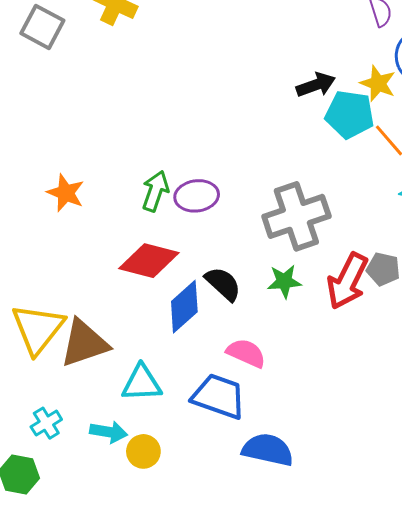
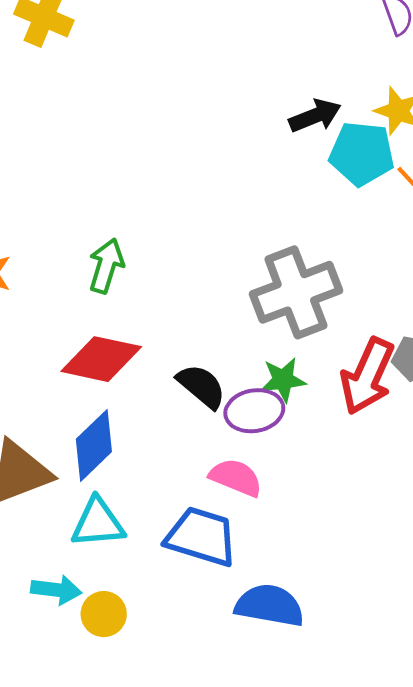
purple ellipse: (197, 196) -> (254, 411), moved
blue diamond: (184, 307) -> (94, 445), moved

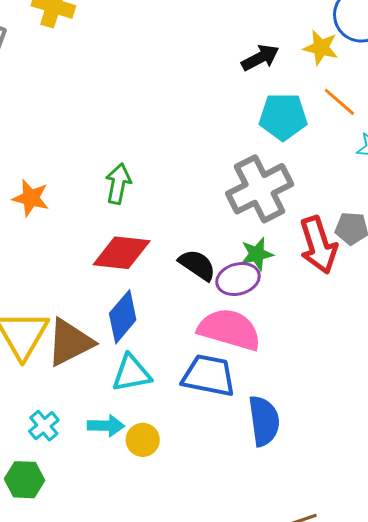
cyan pentagon: (362, 154) -> (283, 117), moved
red arrow: (367, 376) -> (318, 245), turned -36
pink semicircle: (236, 478) -> (229, 329), size x1.6
blue semicircle: (270, 605) -> (264, 421), turned 78

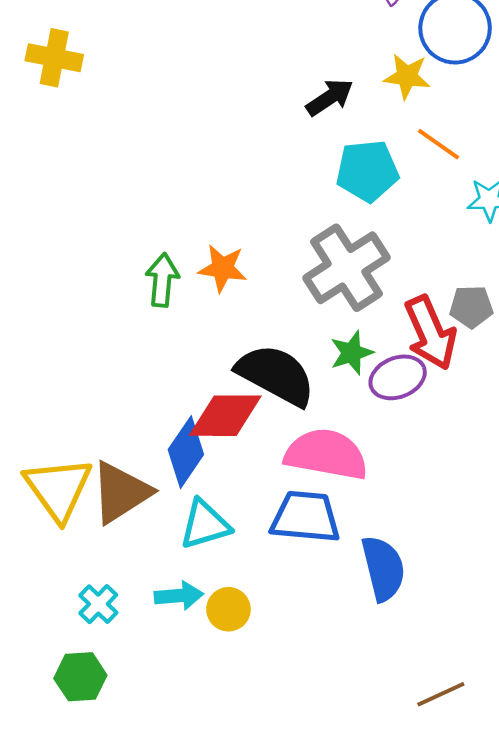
orange star: (31, 198) -> (222, 268), moved
red diamond: (122, 253) -> (225, 416), moved
black semicircle: (197, 265) -> (276, 375), size x1.6
purple ellipse: (238, 279) -> (398, 377), moved

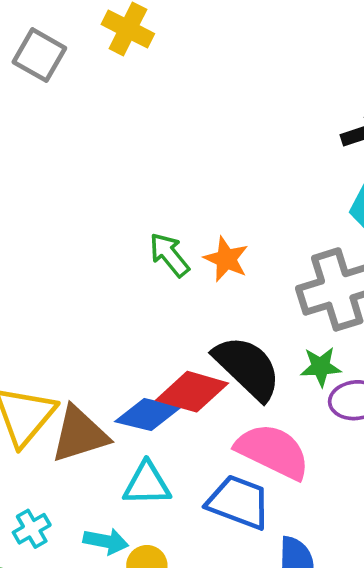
green arrow: (162, 280) -> (169, 255), turned -60
blue diamond: (186, 452) -> (148, 414), turned 54

